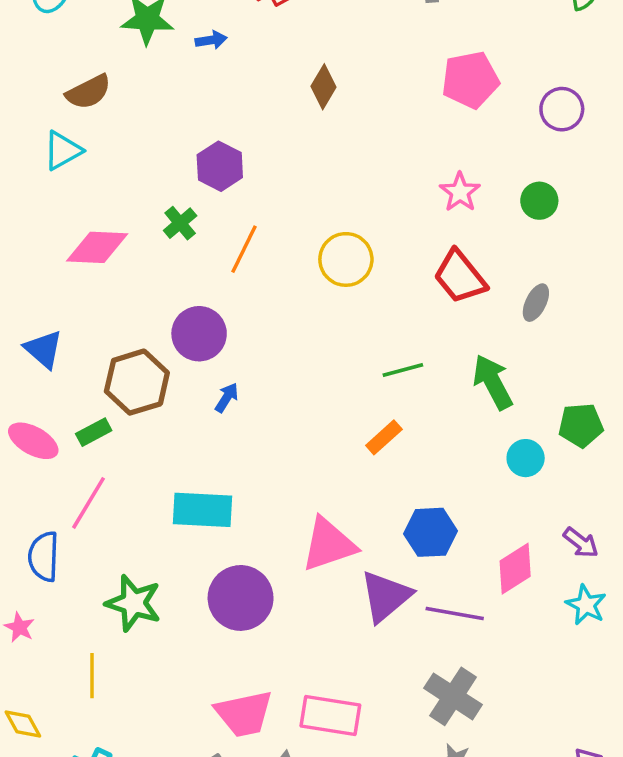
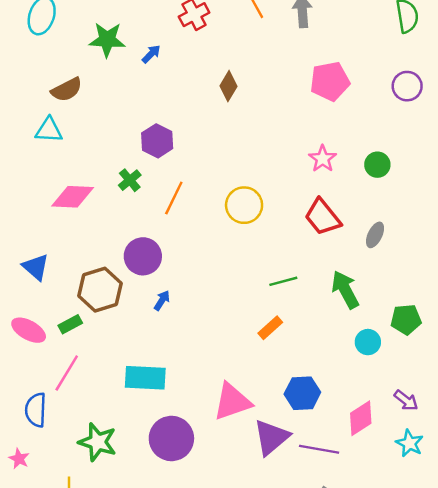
blue arrow: (211, 40) -> (151, 54), turned -36
purple circle: (562, 109) -> (407, 86), moved
cyan triangle: (63, 151) -> (49, 130), turned 32

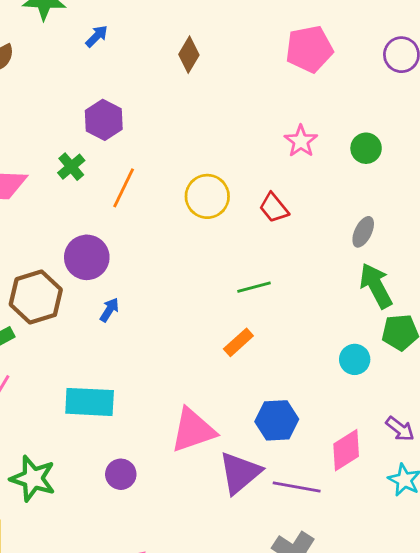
blue arrow: (151, 54) -> (97, 36), moved
red trapezoid: (323, 217) -> (274, 208), moved, size x0.7
green arrow: (345, 290) -> (376, 286), moved
purple circle: (171, 438) -> (121, 474), size x0.6

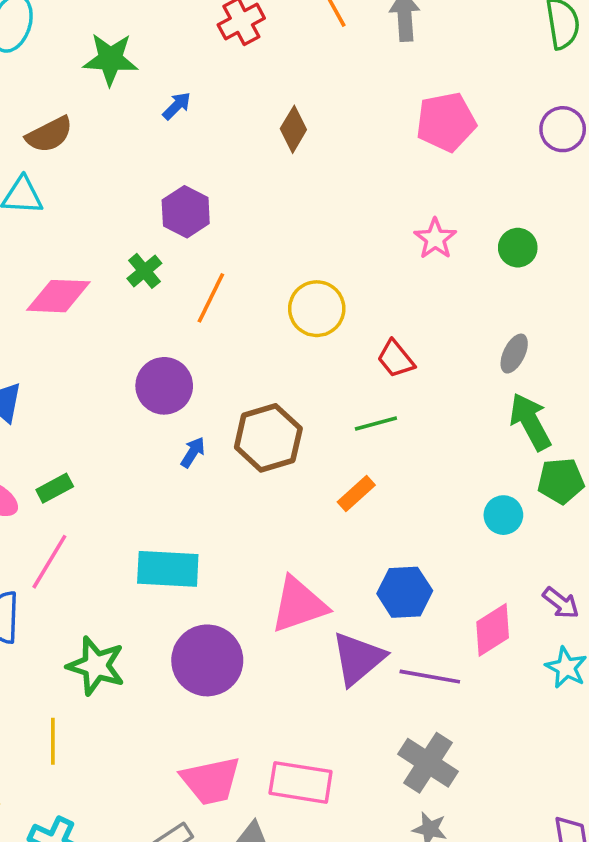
red trapezoid: (274, 208) -> (396, 359), moved
brown hexagon: (36, 297) -> (268, 438), moved
purple circle: (121, 474) -> (207, 660), size x1.8

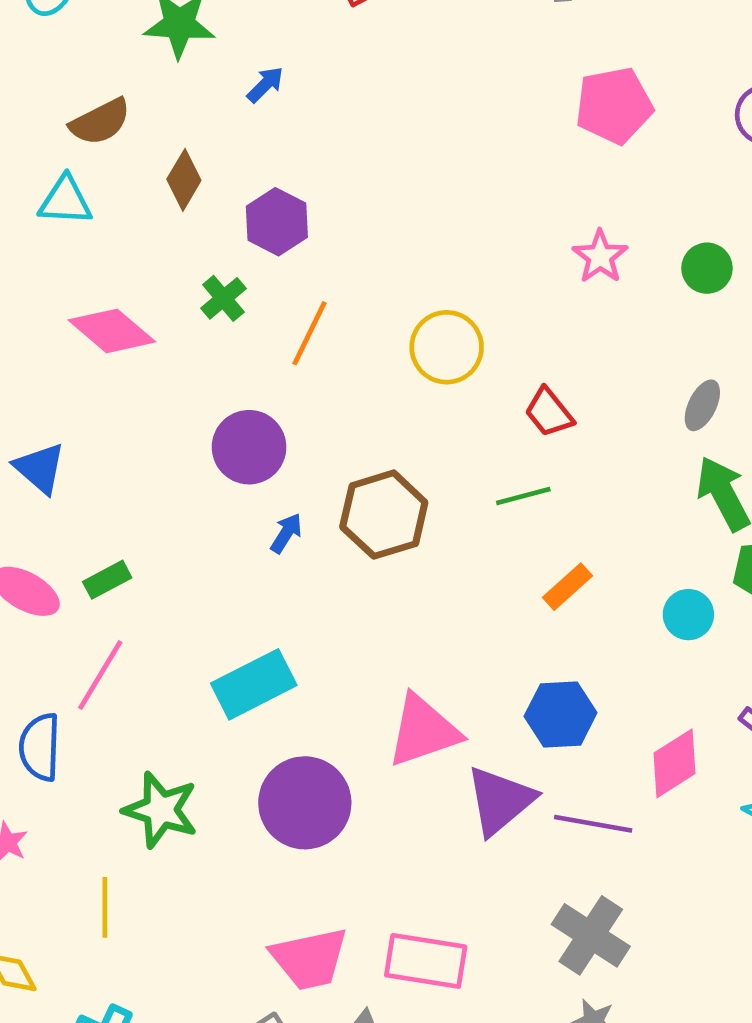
brown diamond: (293, 129) -> (184, 180), moved
pink diamond: (58, 296) -> (112, 331), turned 38
orange rectangle: (356, 494) -> (568, 587), moved
cyan rectangle: (168, 569) -> (254, 684), turned -30

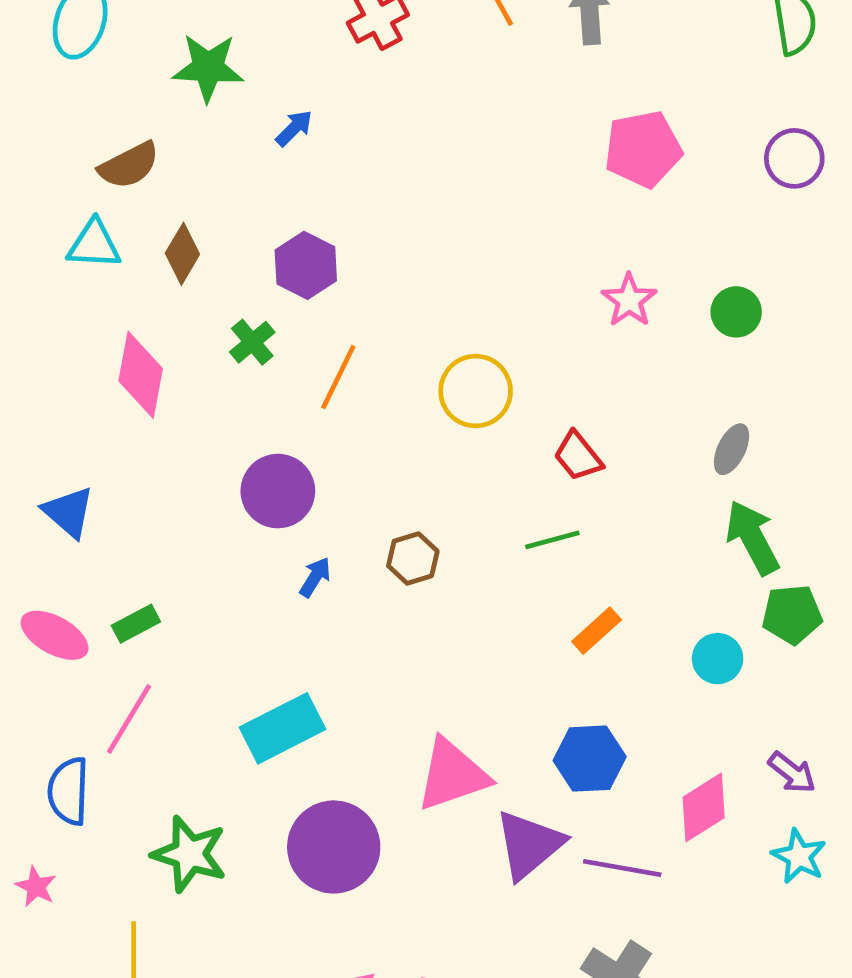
brown diamond: (184, 180) -> (182, 254), moved
pink diamond: (112, 331) -> (141, 375), turned 60
brown hexagon: (384, 515) -> (413, 559), size x0.6

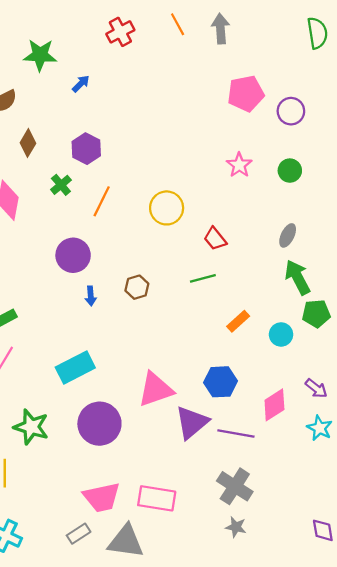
purple circle: (794, 158) -> (291, 111), moved
blue arrow: (315, 577) -> (91, 296), turned 144
orange rectangle: (597, 631) -> (238, 321), moved

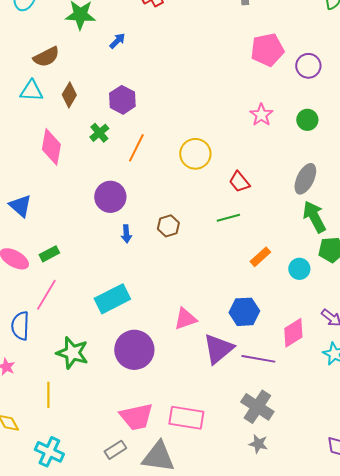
gray ellipse: (288, 235) -> (305, 179), size x1.4
pink triangle: (156, 390) -> (185, 319), size x0.7

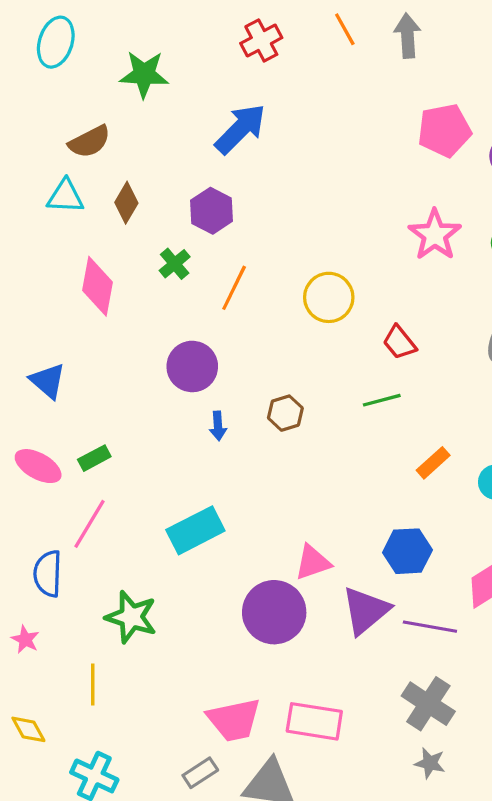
blue arrow: (117, 41) -> (240, 129), moved, size x2.0
pink star: (261, 115) -> (435, 235), size x1.4
purple circle: (134, 350) -> (274, 612), moved

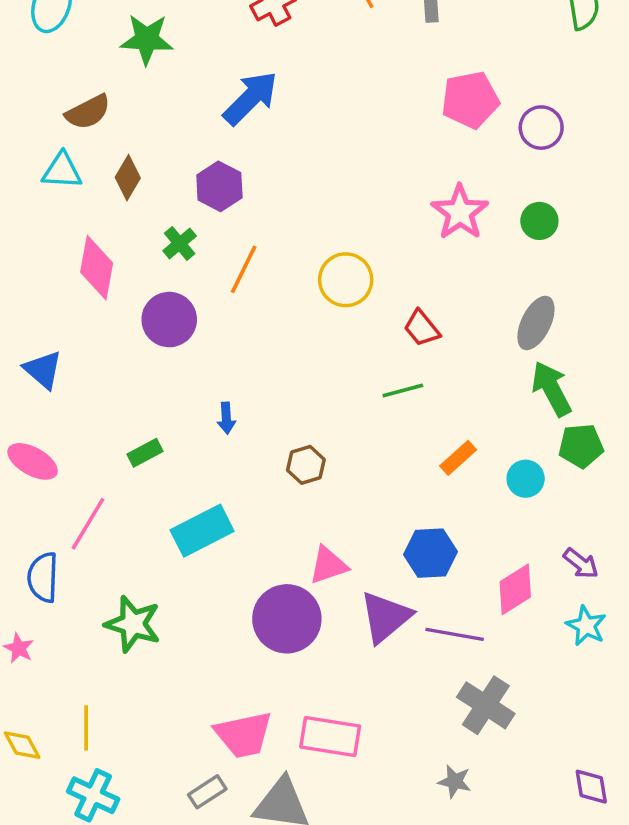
purple circle: (192, 366) -> (169, 320), moved
brown hexagon: (285, 413) -> (306, 465), moved
green rectangle: (94, 458) -> (145, 453), moved
yellow line: (93, 684) -> (86, 728), moved
gray cross: (428, 704) -> (486, 705), moved

